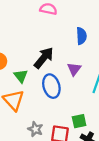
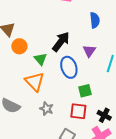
green square: (79, 121) -> (85, 91), moved
gray star: (35, 129) -> (47, 109), moved

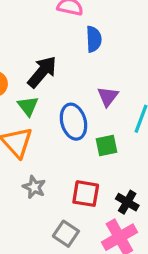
blue semicircle: (95, 20) -> (94, 39), moved
black arrow: (61, 42) -> (42, 72), moved
green square: (85, 91) -> (107, 145), moved

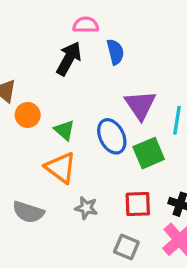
black arrow: (42, 72) -> (69, 59), moved
purple triangle: (108, 97) -> (140, 105), size x1.5
green square: (107, 145) -> (149, 153), size x1.4

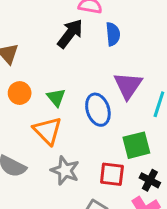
orange circle: (28, 115) -> (20, 93), moved
green square: (149, 153) -> (136, 145), moved
gray star: (86, 208) -> (65, 170), size x1.4

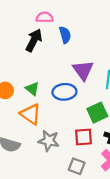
blue ellipse: (98, 110) -> (64, 92), turned -65

